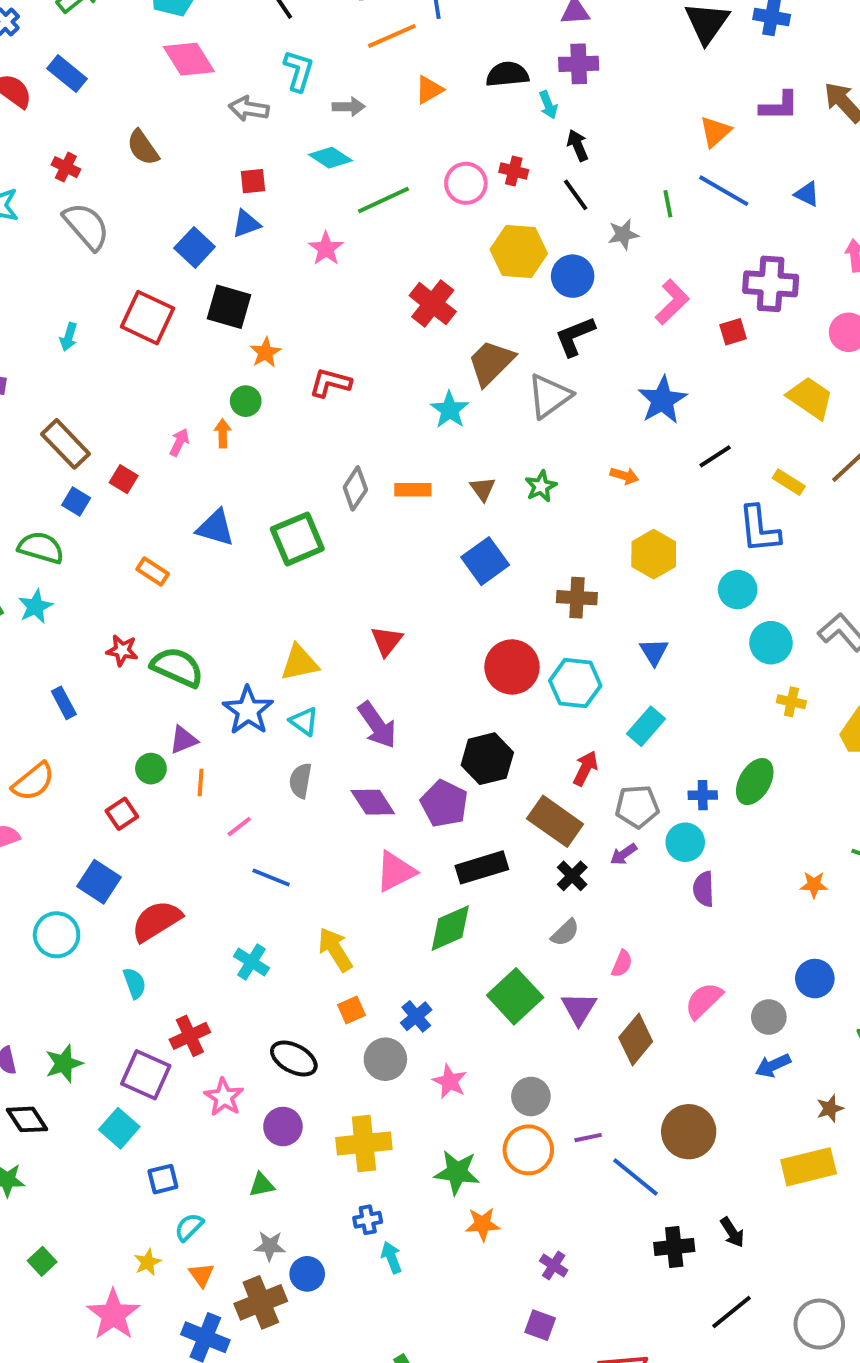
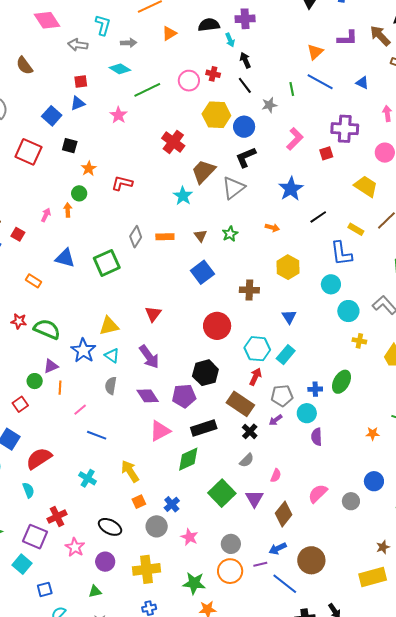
black square: (229, 307) -> (70, 146), size x0.7
cyan hexagon: (575, 683) -> (257, 349), moved
purple pentagon: (444, 804) -> (184, 396), turned -30
blue arrow: (773, 1066) -> (278, 548), moved

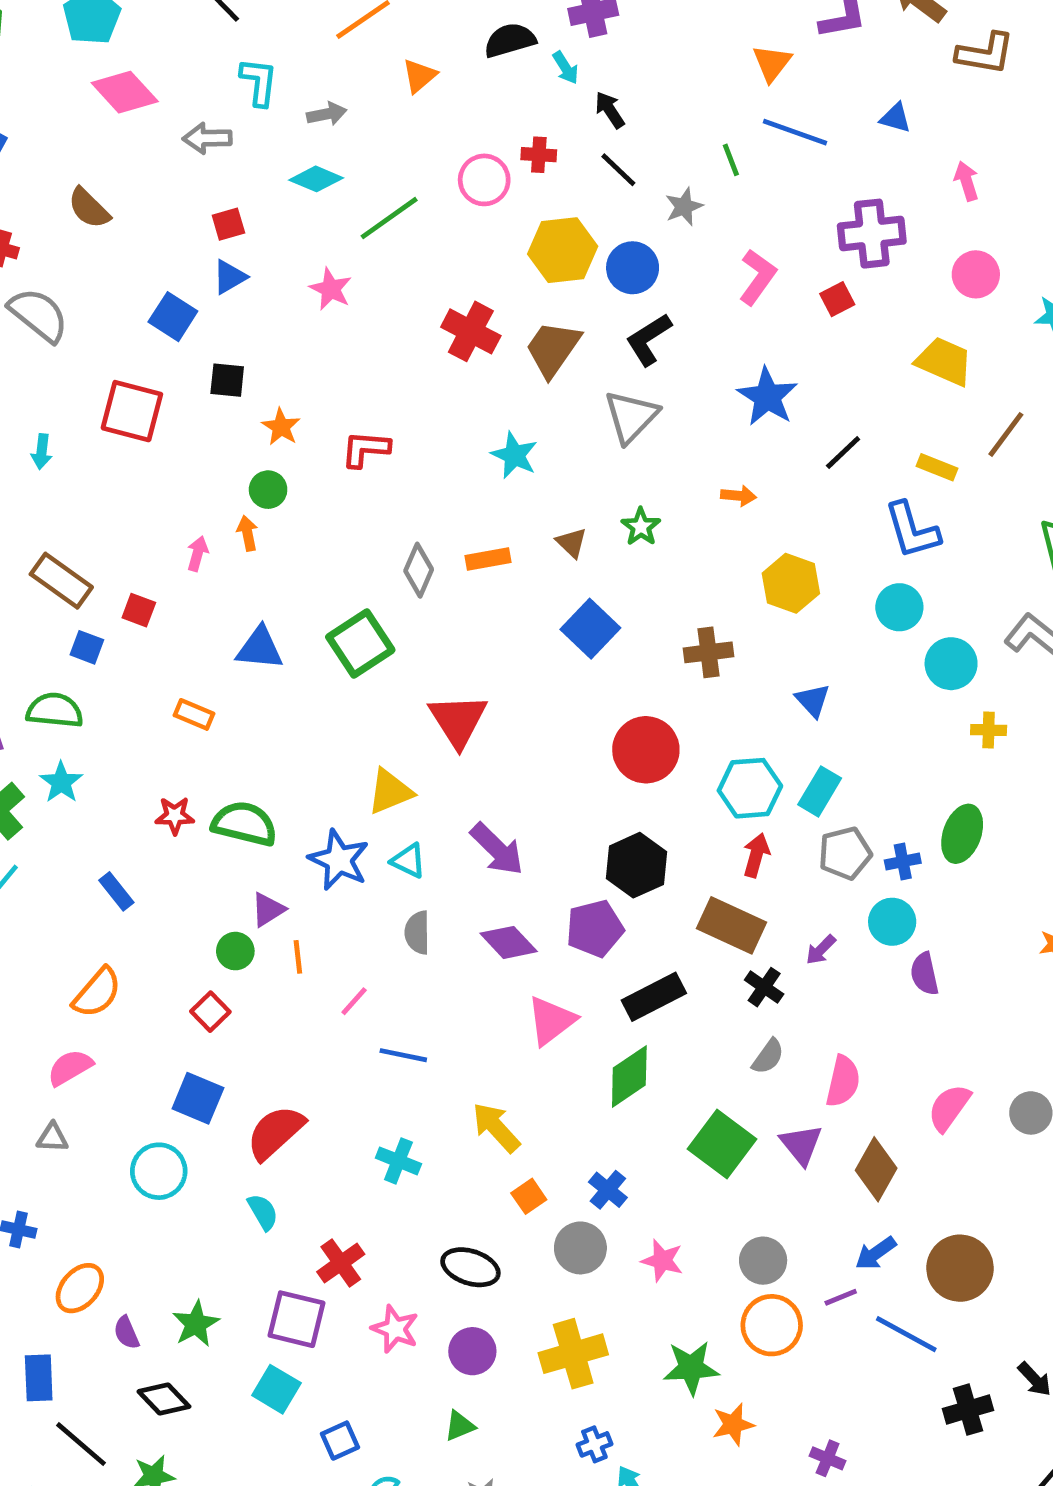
brown trapezoid: (203, 171) -> (553, 349), moved
red triangle: (153, 314) -> (458, 720), moved, size x1.5
gray pentagon: (282, 396) -> (845, 853), moved
pink semicircle: (276, 476) -> (843, 1081), size x1.5

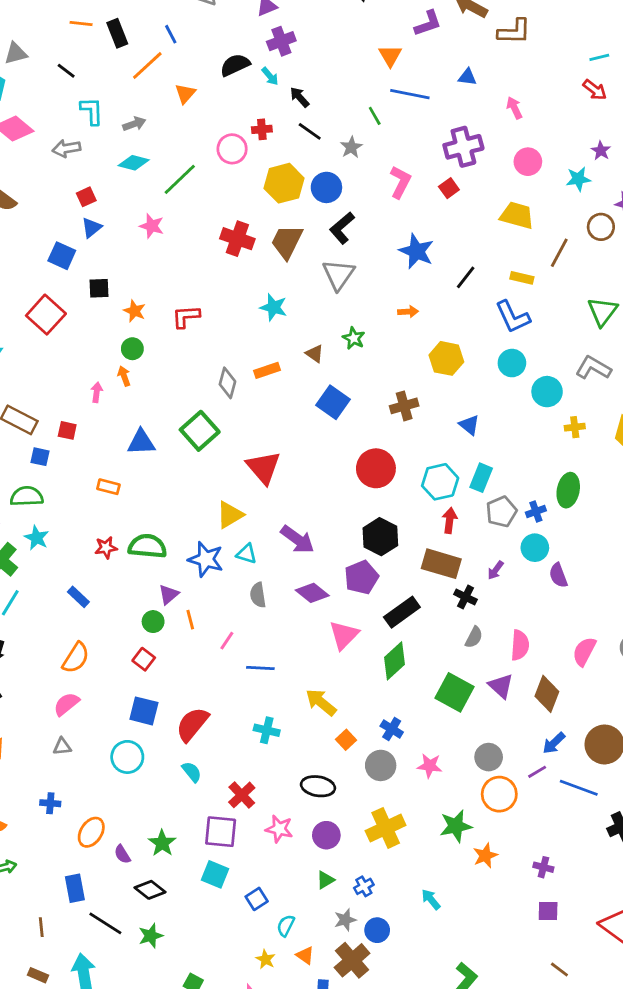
red square: (132, 411) -> (46, 315), turned 36
blue cross: (594, 1444) -> (364, 886), moved

